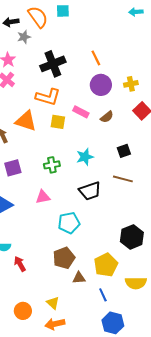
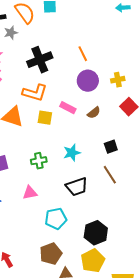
brown line: (123, 179) -> (110, 175), turned 42
black hexagon: (132, 237) -> (96, 233), moved

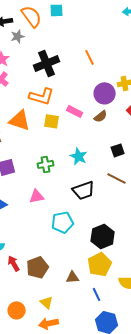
purple circle: (88, 81) -> (105, 93), moved
cyan star: (72, 153) -> (79, 156), turned -30
brown line: (110, 175) -> (117, 178), turned -30
brown pentagon: (51, 254) -> (38, 267), moved

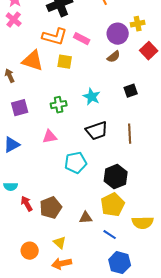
pink rectangle: (75, 111) -> (82, 39), moved
brown line: (117, 178) -> (130, 134), moved, turned 60
blue line: (97, 294) -> (110, 235), turned -32

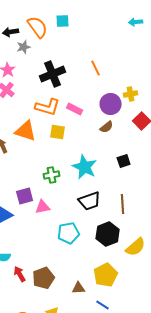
cyan star: (92, 97) -> (85, 167), size x1.4
purple square: (20, 108) -> (25, 196), moved
black hexagon: (116, 177) -> (108, 234), moved
yellow semicircle: (143, 223) -> (136, 247), moved, turned -40

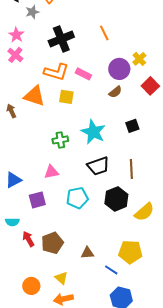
yellow cross: (131, 94) -> (139, 59), turned -32
purple square: (25, 196) -> (37, 200), moved
yellow pentagon: (106, 275) -> (130, 252), moved, turned 30

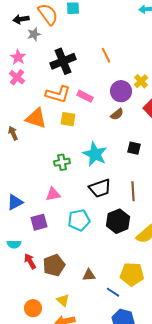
black square: (132, 126) -> (134, 148), turned 32

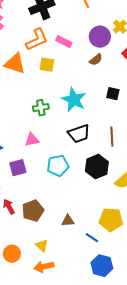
orange L-shape: (58, 94) -> (37, 40), turned -40

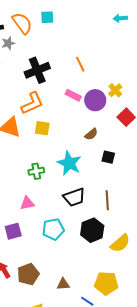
pink rectangle: (64, 42) -> (73, 95), moved
brown semicircle: (96, 60) -> (91, 134), moved

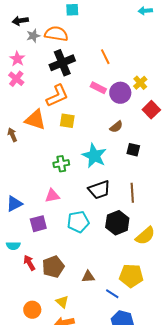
orange semicircle: (22, 23) -> (56, 34), moved, turned -45

